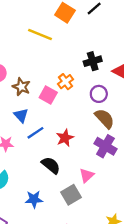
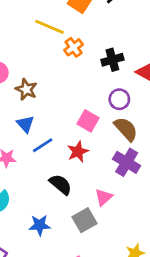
orange cross: (65, 82) -> (74, 47), moved
pink square: (48, 95) -> (88, 121), moved

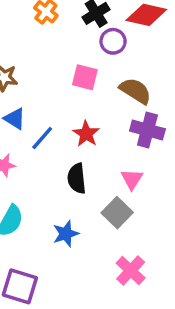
purple circle: (119, 99) -> (113, 41), moved
pink square: (88, 121) -> (85, 77), moved
black semicircle: (61, 184) -> (77, 178), turned -120

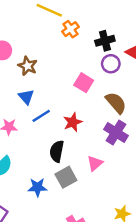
gray square: (117, 213) -> (66, 177), moved

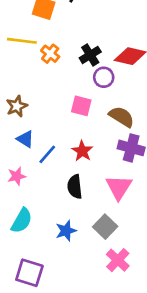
brown star: (28, 66) -> (17, 106), turned -30
pink triangle: (95, 163) -> (119, 187), size x1.5
gray square: (66, 177) -> (105, 227), moved

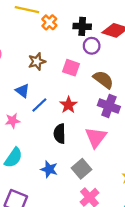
black cross: (90, 55) -> (82, 26), turned 30
brown star: (17, 106) -> (37, 61), moved
blue star: (66, 231) -> (49, 169), turned 30

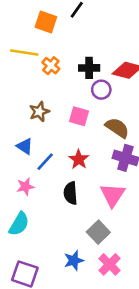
pink star: (13, 121) -> (25, 187), moved
blue star: (49, 169) -> (74, 260), moved, turned -30

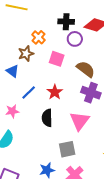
orange cross: (51, 66) -> (38, 37), moved
blue triangle: (25, 146) -> (13, 71), moved
gray square: (98, 232) -> (67, 149), turned 30

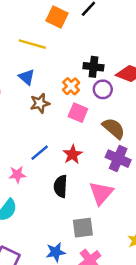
orange cross: (38, 37) -> (71, 86), moved
blue triangle: (13, 71) -> (27, 77), moved

